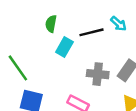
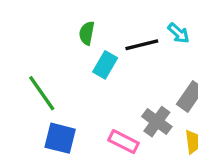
gray cross: (98, 74) -> (157, 122), moved, turned 30

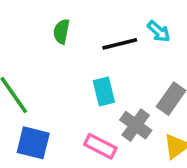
cyan rectangle: (105, 65) -> (104, 92), moved, turned -44

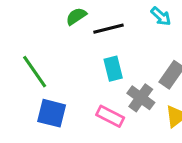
green semicircle: (61, 31) -> (76, 16), turned 45
black line: (120, 44) -> (108, 29), moved

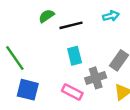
cyan arrow: (161, 16) -> (111, 16), turned -56
gray cross: (141, 98) -> (96, 78), turned 36

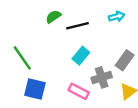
cyan rectangle: (75, 56) -> (81, 56), turned 54

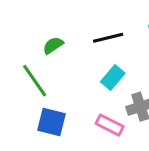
green semicircle: (53, 17) -> (53, 45), moved

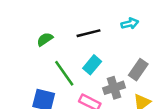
green line: (35, 81) -> (64, 73), moved

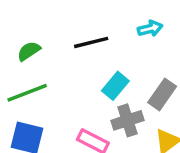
cyan rectangle: (92, 65) -> (115, 86), moved
green line: (64, 73) -> (27, 93), moved, turned -76

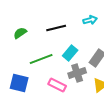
green line: (27, 93) -> (41, 59), moved

